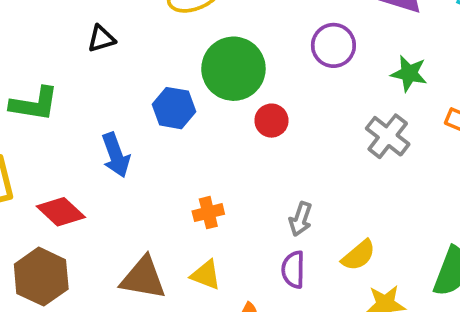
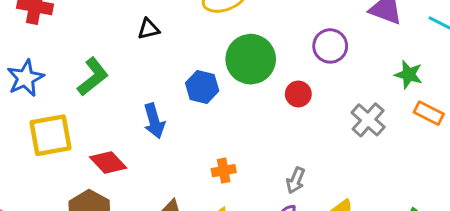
green star: (409, 73) -> (409, 75), moved
green L-shape: (34, 104) -> (93, 77), turned -51
red circle: (271, 121) -> (298, 94), moved

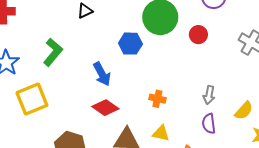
red diamond: (108, 162) -> (105, 108), moved
orange cross: (224, 171) -> (157, 99), turned 35

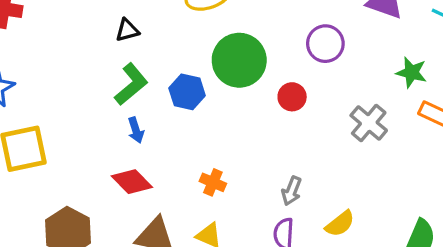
green L-shape: (53, 52) -> (131, 84), moved
blue arrow: (102, 74) -> (136, 130), size x0.7

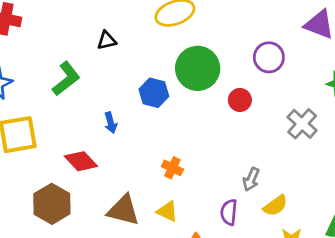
green L-shape: (131, 84) -> (66, 79), moved
red diamond: (132, 182) -> (81, 161), moved
gray arrow: (292, 191) -> (251, 179), moved

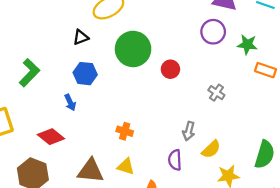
black triangle: (107, 40) -> (81, 37), moved
purple circle: (269, 57) -> (213, 32), moved
blue hexagon: (154, 93) -> (85, 74), moved
gray cross: (302, 124) -> (216, 93), moved, size x0.7

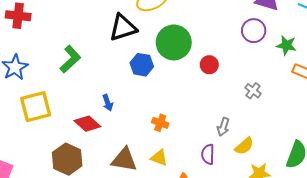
black triangle: (81, 37) -> (123, 28), size x1.8
blue hexagon: (85, 74) -> (142, 65), moved
blue arrow: (70, 102) -> (108, 103), moved

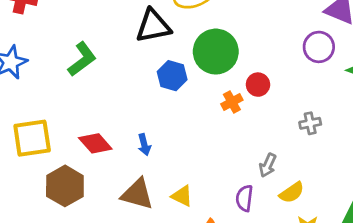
gray cross: (253, 91) -> (310, 123), turned 35
blue arrow: (108, 103) -> (144, 145), moved
yellow square: (36, 107) -> (32, 138), moved
orange cross: (160, 123) -> (232, 102), moved, turned 35

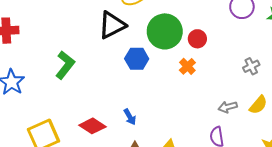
red circle: (258, 85) -> (197, 39), moved
gray arrow: (268, 165) -> (228, 107), turned 66
yellow semicircle: (292, 193) -> (258, 105), moved

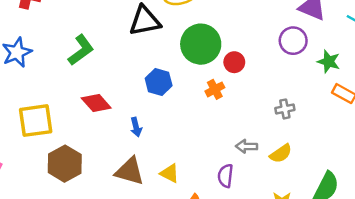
blue hexagon: (137, 59) -> (159, 82), moved
red diamond: (92, 126) -> (96, 103), moved

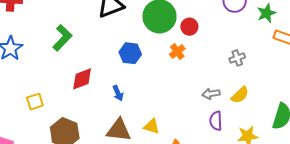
green star: (329, 62) -> (267, 13), turned -30
red diamond: (96, 103) -> (82, 79), turned -60
yellow square: (36, 121) -> (35, 102), size x0.6
purple semicircle: (225, 176) -> (216, 121), moved

